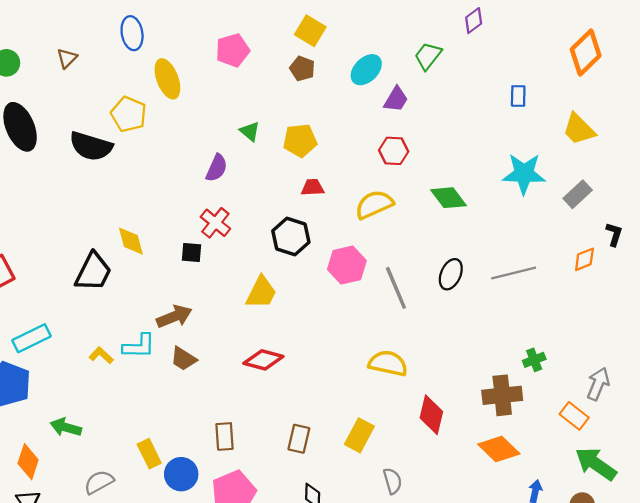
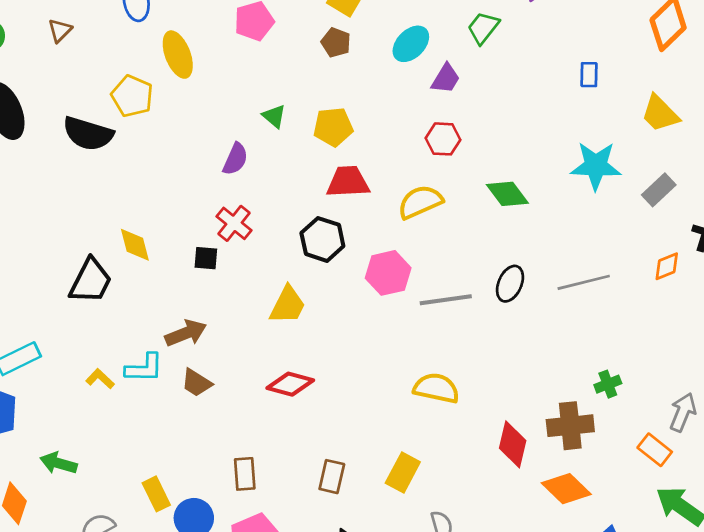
red trapezoid: (313, 187) -> (348, 182), size x1.6
gray line: (396, 288) -> (446, 300), turned -75
red diamond: (431, 415) -> (513, 444), moved

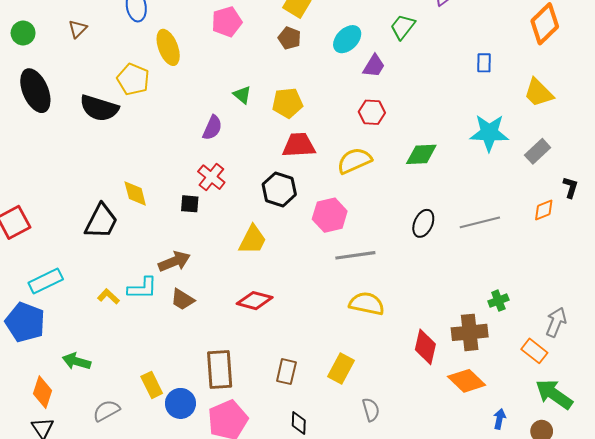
green diamond: (507, 194) -> (421, 154), turned -56
gray line: (446, 300) -> (355, 255), moved
brown rectangle: (245, 474) -> (220, 369), size x1.5

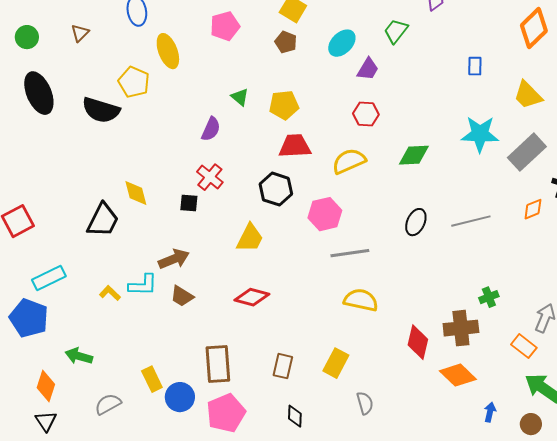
gray rectangle: (538, 151) -> (527, 152), size x1.5

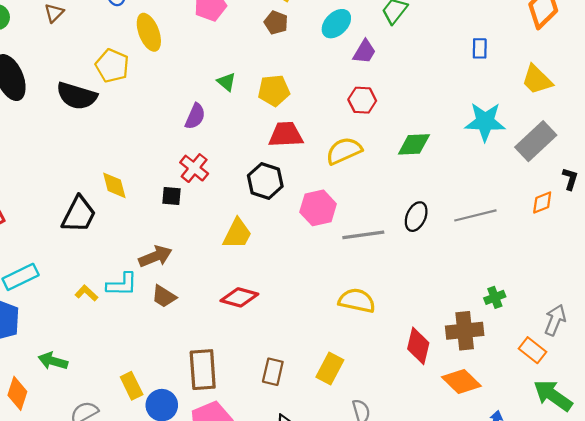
gray line: (350, 253) -> (363, 235), moved

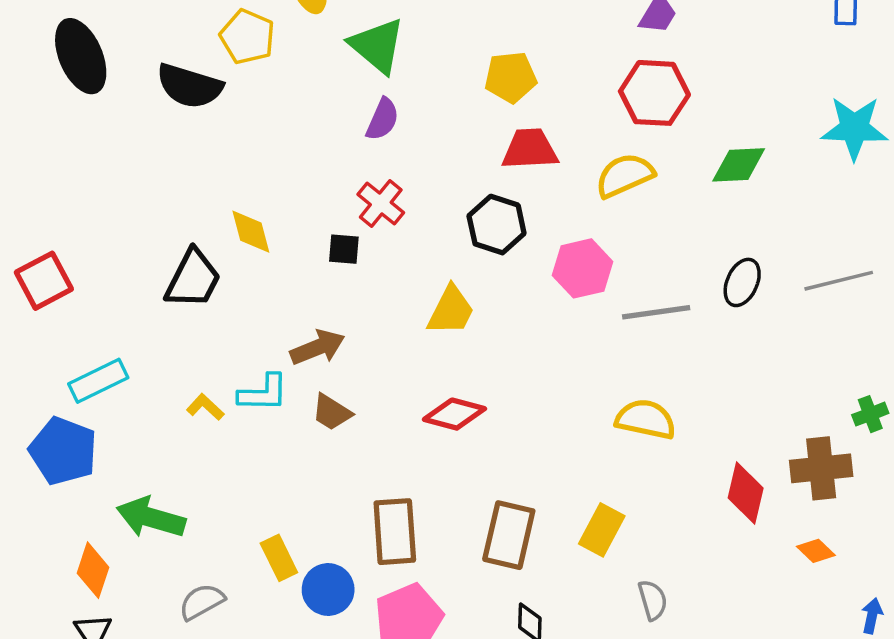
green triangle: (226, 82) -> (377, 46), moved, size x1.8
red hexagon: (362, 100) -> (654, 93), size x1.5
green arrow: (53, 361) -> (151, 518), size x1.4
brown rectangle: (273, 372) -> (509, 535), size x1.5
orange diamond: (461, 381) -> (816, 551), size x0.6

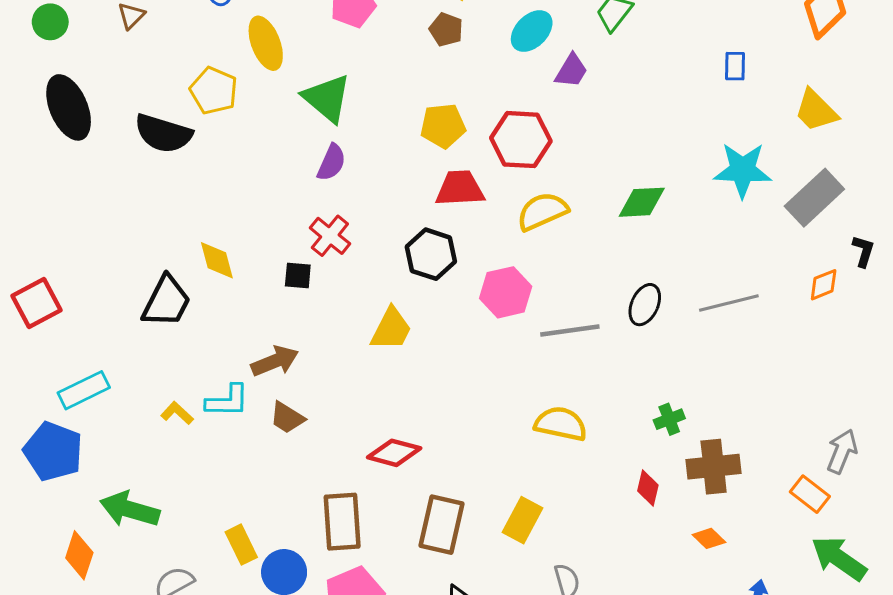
red hexagon: (654, 93) -> (521, 140), moved
red diamond: (454, 414) -> (394, 453), moved
green cross: (870, 414) -> (669, 419), moved
red diamond: (746, 493) -> (648, 488), size x0.7

